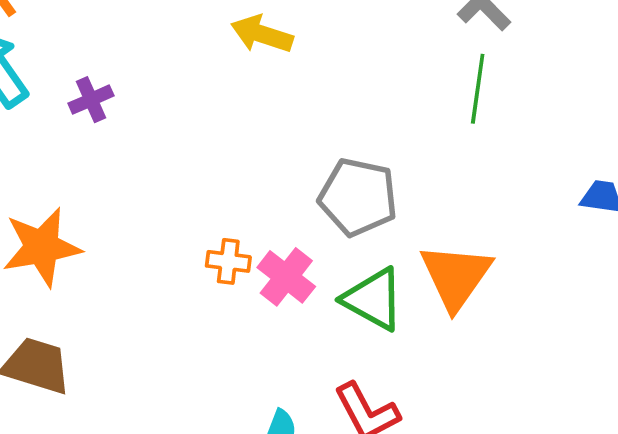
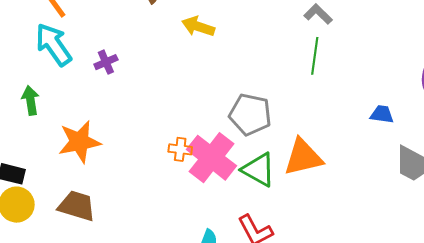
orange triangle: (456, 276) -> (303, 157), turned 42
pink cross: (286, 277) -> (212, 158), size x1.6

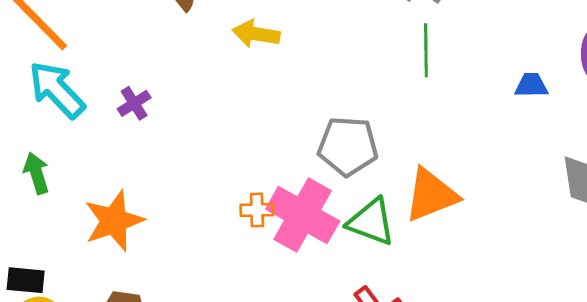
blue trapezoid: (382, 114) -> (531, 85), moved

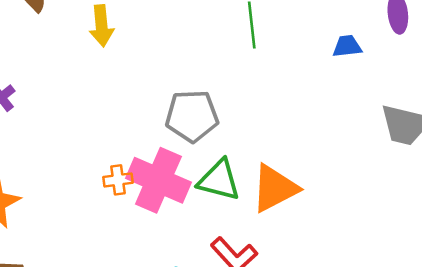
yellow arrow: (256, 34) -> (102, 26), turned -99
orange triangle: (431, 195) -> (275, 188), moved

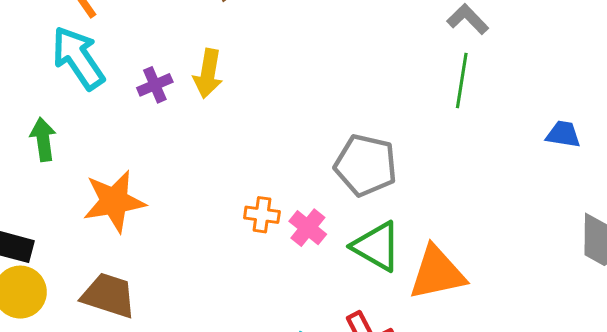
yellow arrow: (102, 26) -> (208, 74), moved
pink cross: (158, 180) -> (308, 228), size x0.5

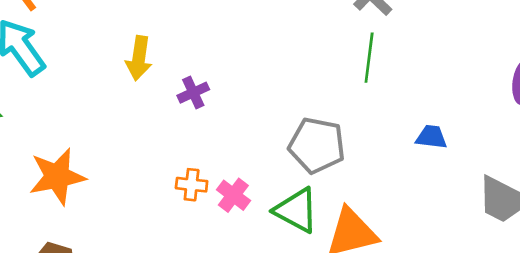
purple cross: (155, 85) -> (193, 93), moved
blue trapezoid: (563, 134) -> (431, 137), moved
gray pentagon: (366, 165) -> (317, 145), moved

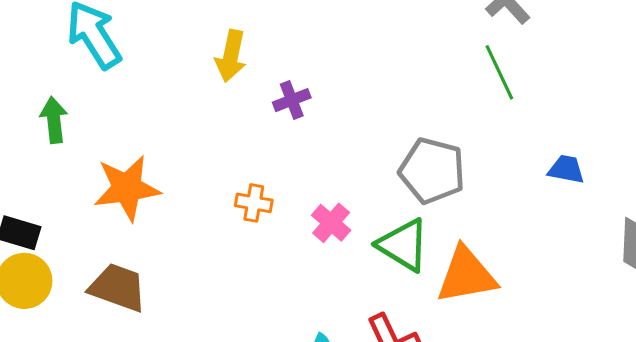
green line: (369, 58) -> (499, 72), turned -36
orange cross: (192, 185) -> (254, 203), moved

